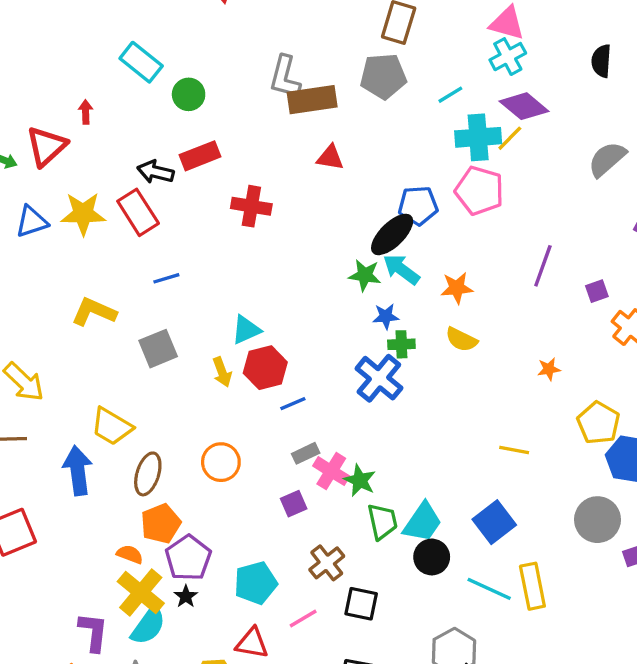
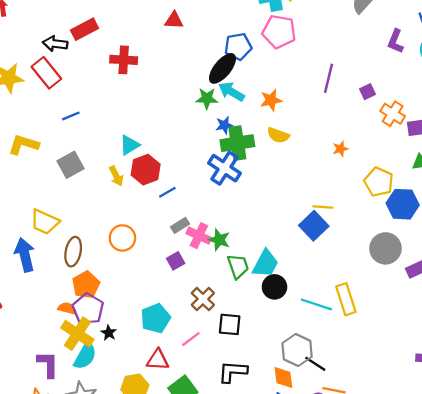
green cross: (401, 344) -> (237, 143), size x1.8
blue square: (494, 522) -> (314, 226), moved
purple pentagon: (188, 558) -> (88, 309), moved

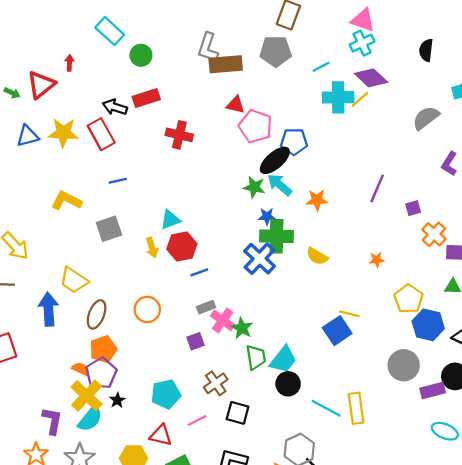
pink pentagon: (279, 32) -> (255, 126), moved
yellow semicircle: (278, 135) -> (317, 256), moved

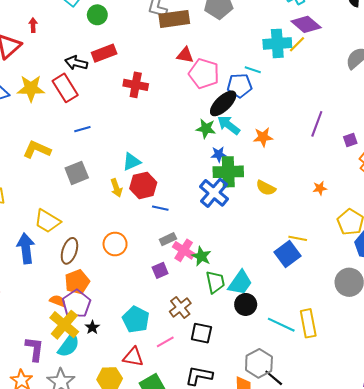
cyan line: (321, 67) -> (253, 70), moved, turned 49
blue line: (199, 272) -> (160, 208), turned 35
cyan pentagon: (166, 394) -> (136, 319), turned -30

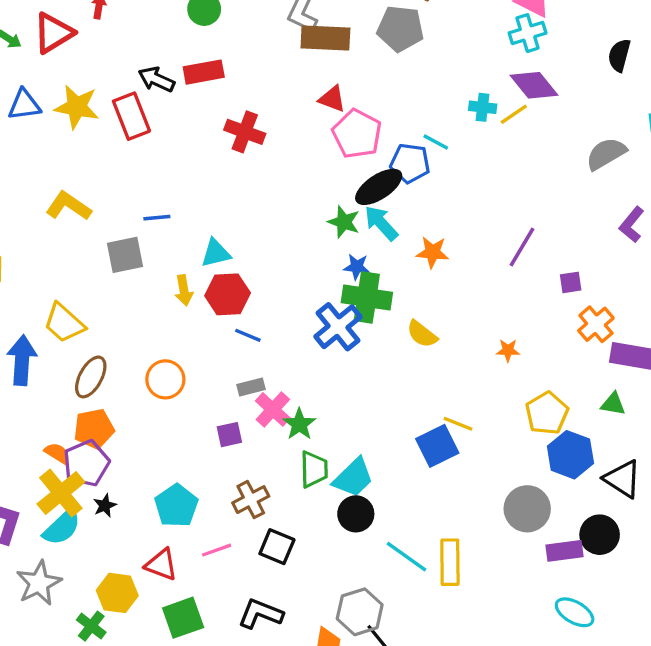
cyan cross: (277, 43) -> (483, 107), size x0.6
blue line: (82, 129) -> (157, 218), moved

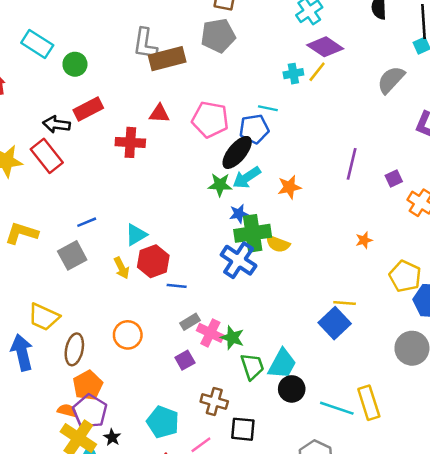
red triangle: (332, 99) -> (159, 114), moved
cyan arrow: (381, 223) -> (247, 178), turned -64
yellow semicircle: (422, 334) -> (278, 244), moved
brown cross: (251, 500) -> (214, 402), turned -30

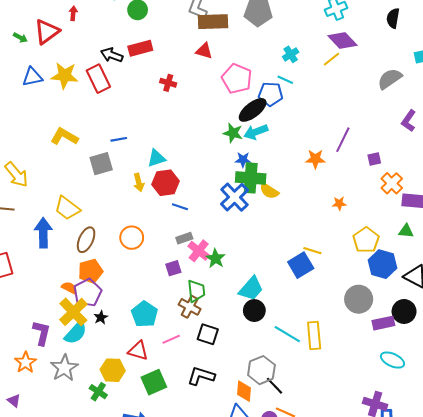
cyan cross: (293, 74) -> (291, 54), moved, turned -35
red triangle: (159, 114) -> (204, 51), moved
red cross: (130, 142) -> (168, 83), size x0.7
orange star: (289, 187) -> (315, 159), moved
green trapezoid: (252, 366) -> (196, 291), moved

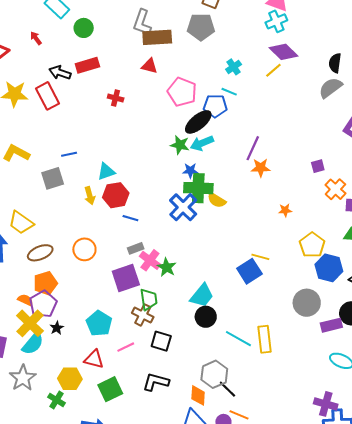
red arrow: (73, 13) -> (36, 38), moved, turned -40
black semicircle: (393, 18) -> (335, 63), moved
purple line: (343, 140) -> (253, 148), moved
brown ellipse: (86, 240) -> (40, 253), turned 45
purple square: (173, 268) -> (126, 278), size x1.8

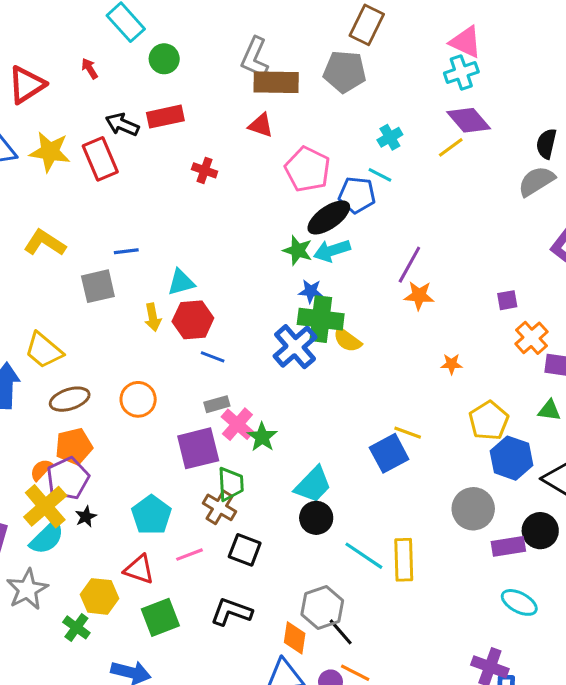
orange semicircle: (25, 300) -> (41, 470), turned -77

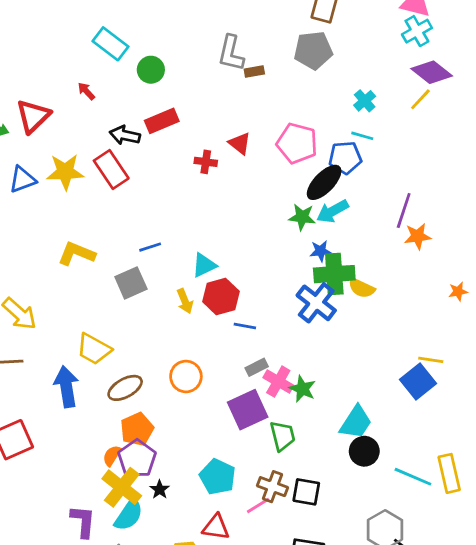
brown rectangle: (276, 82) -> (254, 71), size x0.5
red triangle: (261, 125) -> (240, 143), moved, turned 30
brown cross: (219, 507) -> (272, 487), moved

